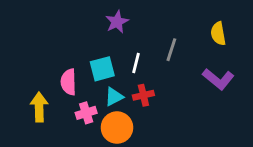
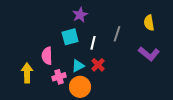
cyan square: (102, 69) -> (70, 37), moved
red cross: (143, 95) -> (98, 65), turned -32

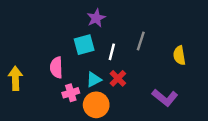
yellow semicircle: (149, 23) -> (179, 55), moved
purple L-shape: (149, 54) -> (165, 98), moved
yellow arrow: (27, 73) -> (15, 78), moved

